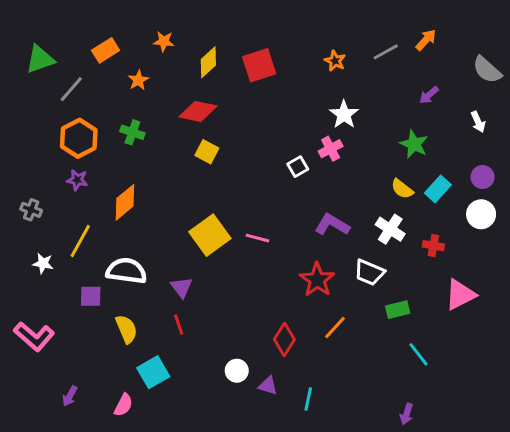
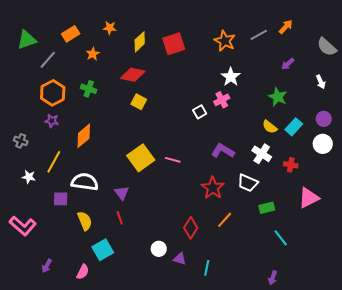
orange star: (335, 61) -> (225, 41), size x1.5

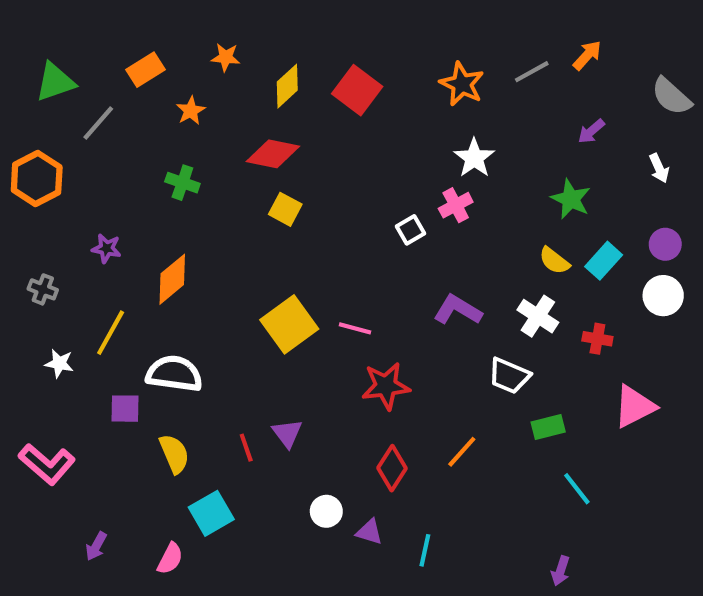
red square: (174, 44) -> (357, 90), turned -35
orange hexagon: (53, 93) -> (37, 179), moved
red star: (213, 188) -> (386, 386), moved, turned 30
purple triangle: (122, 193) -> (287, 433), moved

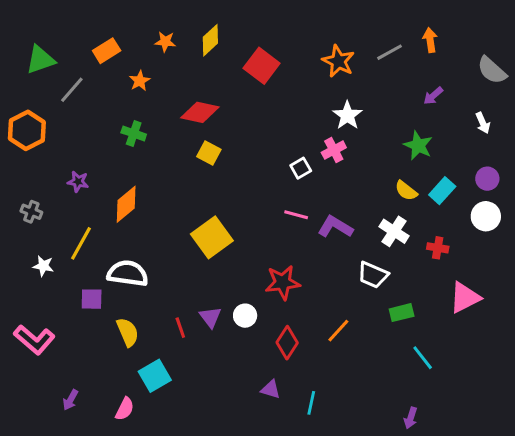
orange arrow: (587, 55) -> (430, 40), turned -50
yellow diamond: (287, 86) -> (210, 40), moved
pink line: (355, 328) -> (296, 215), moved
white circle: (326, 511) -> (245, 316), moved

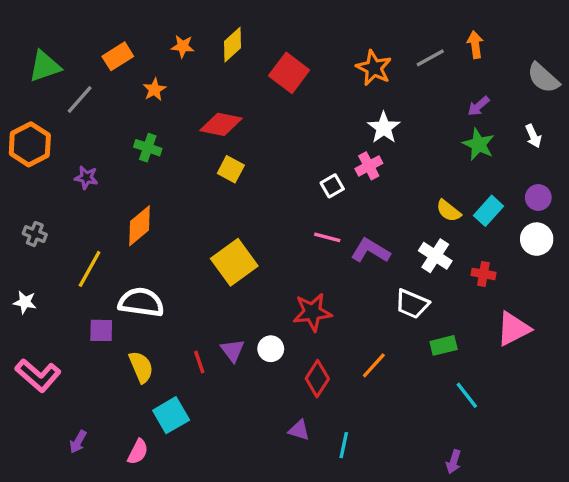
green star: (418, 146) -> (478, 144), moved
purple star: (78, 182) -> (86, 178), moved
white star: (43, 266) -> (25, 302), moved

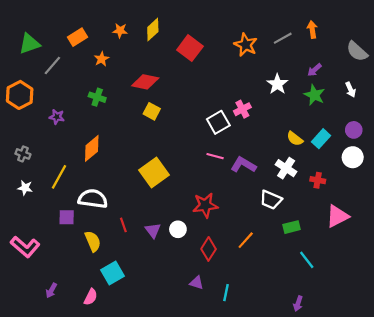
white star: (384, 128) -> (277, 84), moved
white square: (332, 186) -> (218, 122), size x1.5
white star: (25, 302) -> (25, 188), moved
red line: (199, 362) -> (123, 225), moved

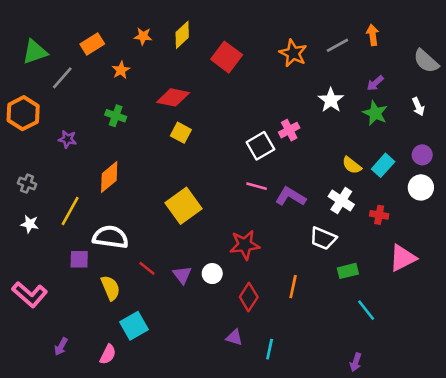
red line: (123, 225) -> (147, 268), turned -32
orange line: (246, 240) -> (293, 287), turned -30

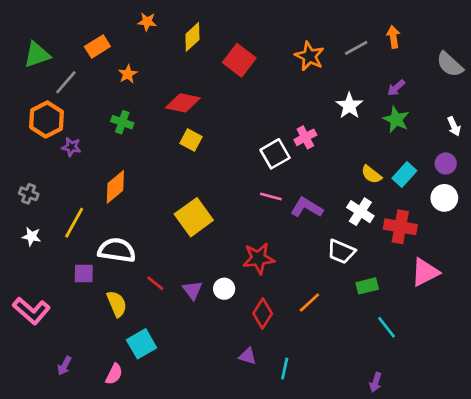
orange star: (143, 36) -> (147, 22), moved
white arrow: (418, 107) -> (454, 126), moved
orange hexagon: (23, 113) -> (47, 119), moved
red cross: (379, 215) -> (400, 227), size x1.6
orange line: (293, 287) -> (309, 302), turned 35

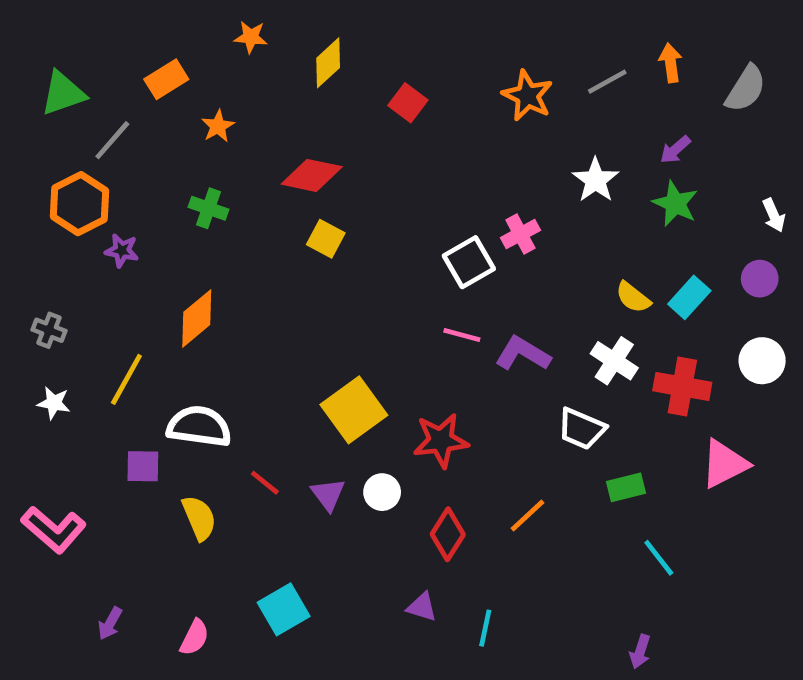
red square: (239, 60) -> (408, 103), size x0.7
gray semicircle: (450, 64) -> (746, 89), moved, turned -100
white circle: (444, 198) -> (762, 361), moved
yellow square: (194, 217) -> (354, 410), moved
cyan square: (142, 344) -> (284, 609), moved

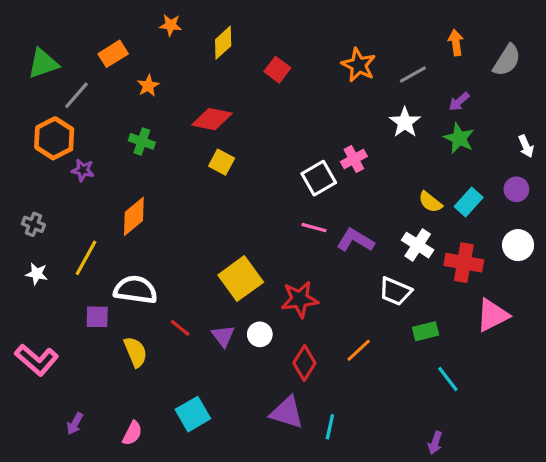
gray line: (607, 82) -> (413, 75), moved
purple triangle: (422, 607) -> (287, 412), size x1.6

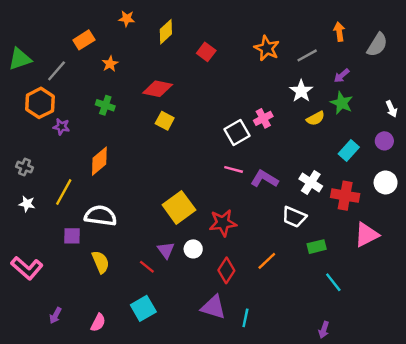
green triangle: (43, 63) -> (20, 59), moved
yellow semicircle: (430, 202) -> (315, 118), moved, turned -66
red line: (180, 328) -> (147, 267), moved

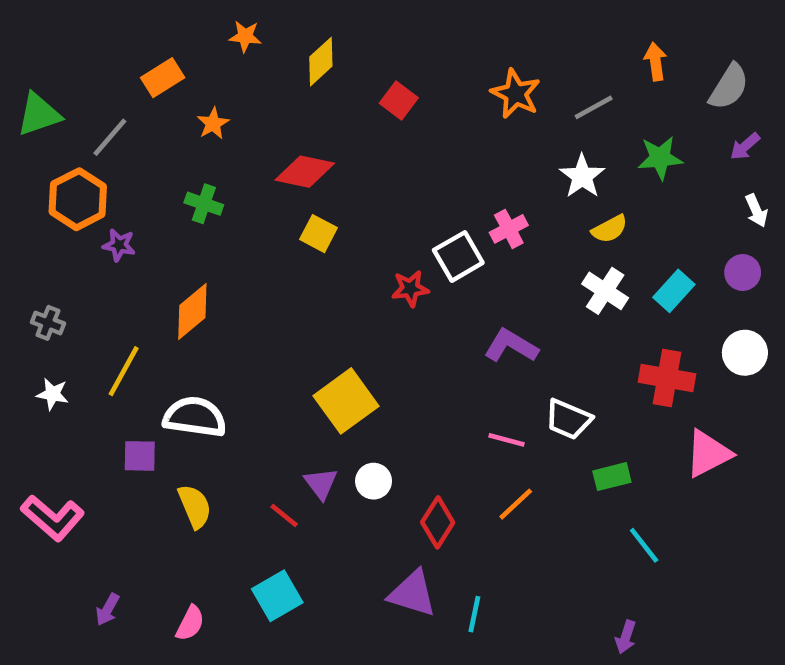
purple arrow: (342, 76) -> (745, 146), moved
green star: (342, 103) -> (660, 158), moved, turned -30
pink line: (234, 169) -> (506, 440), moved
white cross: (311, 182) -> (605, 291), moved
red star: (223, 223) -> (410, 289), moved, size x0.7

